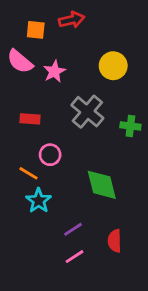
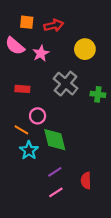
red arrow: (72, 20) -> (54, 25), moved
green diamond: (102, 185) -> (55, 140), moved

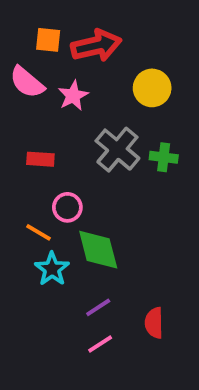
red arrow: (54, 25) -> (96, 46), size x1.4
green cross: (98, 94) -> (164, 157), moved

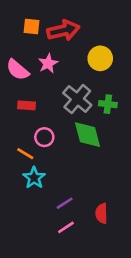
pink semicircle: (27, 82) -> (18, 70), moved
green diamond: (98, 250) -> (88, 135), moved

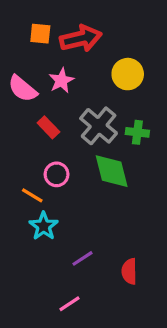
red rectangle: (27, 105) -> (48, 127), moved, turned 42
pink line: (66, 227) -> (69, 304), moved

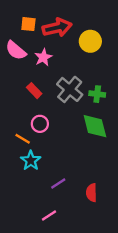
yellow circle: (128, 74) -> (90, 41), moved
pink semicircle: (23, 89) -> (16, 50), moved
green diamond: (112, 171) -> (95, 126), moved

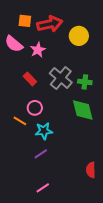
cyan star: (31, 161) -> (44, 131), moved, turned 30
purple line: (58, 183) -> (41, 154), moved
red semicircle: (91, 193) -> (91, 170), moved

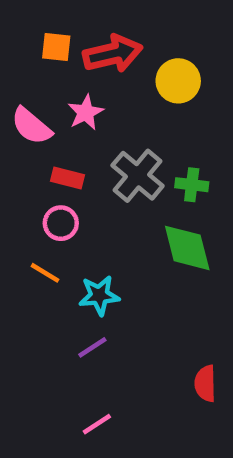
pink semicircle: (14, 44) -> (31, 126), moved
red rectangle: (30, 79) -> (68, 178), turned -32
pink circle: (35, 108) -> (61, 223), moved

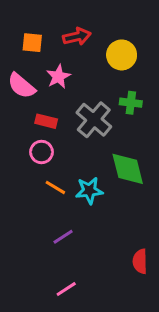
orange square: (56, 47) -> (32, 43), moved
red arrow: (113, 54) -> (77, 36), size x0.7
green cross: (192, 185) -> (131, 103), moved
orange line: (45, 273) -> (55, 187), moved
cyan star: (99, 295) -> (89, 190), moved

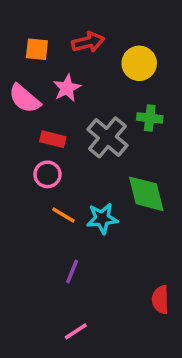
purple line: (63, 237) -> (72, 271), turned -35

